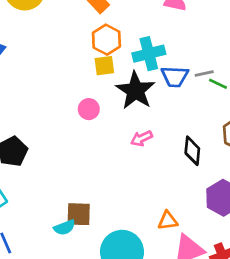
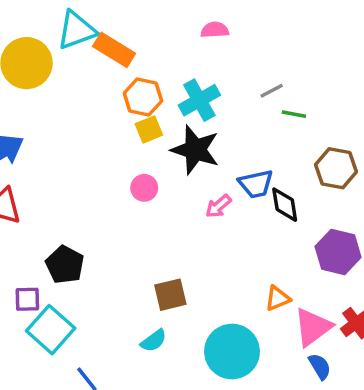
gray line: (204, 74) -> (272, 91), moved
blue trapezoid: (175, 76) -> (256, 184), moved
brown square: (79, 214) -> (170, 295), moved

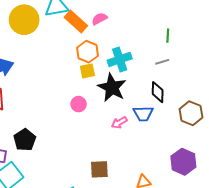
pink semicircle: (215, 30) -> (99, 19), moved, turned -35
green line: (294, 114) -> (168, 36), moved, turned 72
black diamond: (285, 205) -> (158, 92), moved
brown square: (170, 295) -> (99, 169), moved

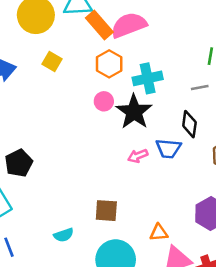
pink semicircle: (99, 19) -> (129, 25), size x1.8
yellow square: (87, 71) -> (52, 61), moved, turned 35
pink circle: (79, 104) -> (104, 101), moved

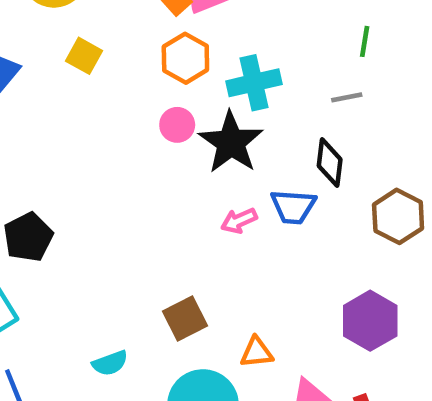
brown square: (106, 211) -> (185, 318), turned -30
orange triangle: (159, 233) -> (257, 352), moved

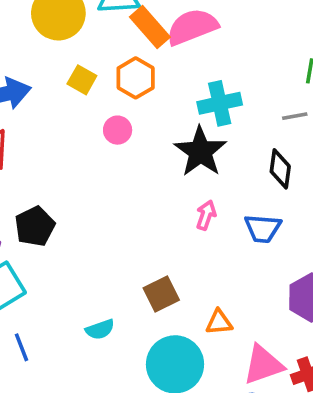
orange hexagon: (185, 58) -> (136, 78), moved
pink circle: (177, 125) -> (118, 130), moved
blue trapezoid: (293, 207) -> (263, 228), moved
pink arrow: (239, 221) -> (206, 215), turned 132

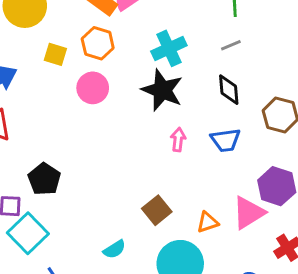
pink circle: (118, 130) -> (93, 88), size x1.4
pink triangle: (263, 365) -> (248, 213), moved

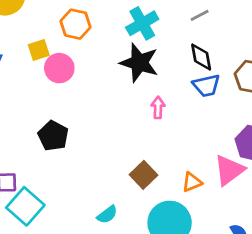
yellow square: (55, 54) -> (39, 50), moved, turned -30
pink circle: (93, 88) -> (59, 68), moved
blue trapezoid: (225, 140) -> (206, 86), moved
black pentagon: (44, 179) -> (53, 136), moved

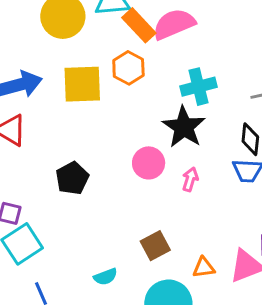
yellow square: (39, 50) -> (82, 84), size x1.8
pink circle: (59, 68) -> (149, 163), moved

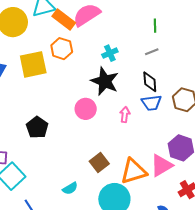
cyan cross: (199, 87) -> (110, 53), size x0.7
pink arrow: (190, 179) -> (125, 115), moved
orange triangle: (204, 268) -> (134, 171), size x1.8

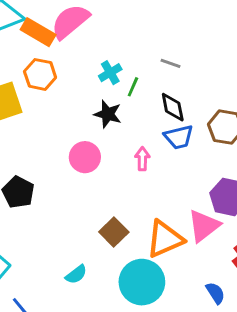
green line: (155, 26) -> (133, 87), moved, turned 32
gray line: (152, 52) -> (171, 63), turned 48
black star: (105, 81) -> (108, 114), size x0.7

